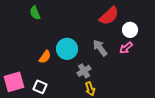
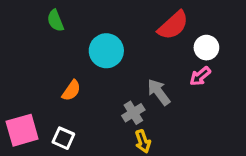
gray arrow: (100, 48) -> (159, 92), moved
cyan circle: (67, 49) -> (106, 51), moved

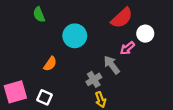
pink arrow: (200, 76) -> (127, 48), moved

